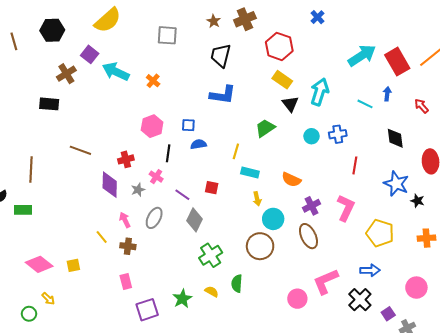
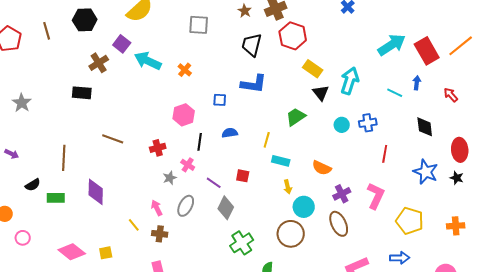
red hexagon: (279, 46) -> (293, 36), moved
blue square: (188, 125) -> (220, 100), moved
purple diamond: (110, 185) -> (96, 192), moved
black star: (417, 201) -> (457, 178), moved

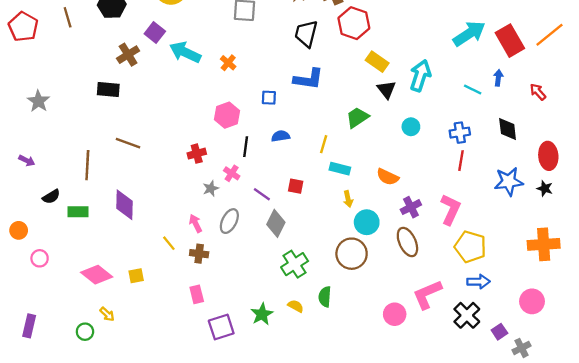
blue cross: (368, 123) -> (460, 133), moved
brown line: (113, 139) -> (128, 143), moved
blue star: (426, 172) -> (509, 181), turned -30
yellow pentagon: (410, 221) -> (470, 247), moved
orange cross: (456, 226) -> (544, 244), size x1.5

